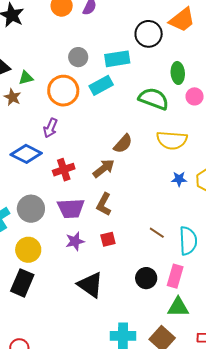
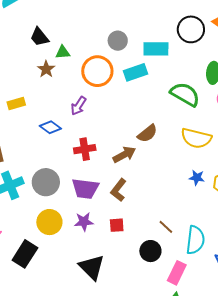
blue diamond: (26, 154) -> (50, 127), size x0.7
yellow circle: (28, 250) -> (49, 222), moved
black circle: (146, 278) -> (150, 251), moved

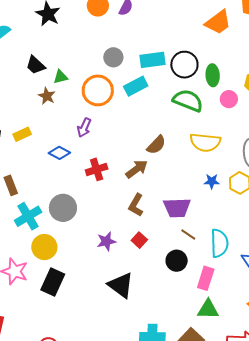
black circle: (191, 29) -> (184, 65), moved
purple trapezoid: (85, 189) -> (177, 208), moved
yellow circle: (49, 222) -> (44, 247), moved
red square: (117, 225) -> (139, 240), turned -35

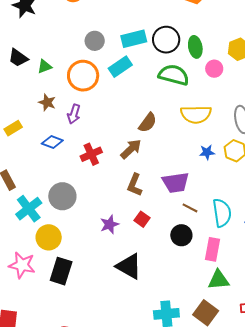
brown star: (47, 96) -> (47, 102), moved

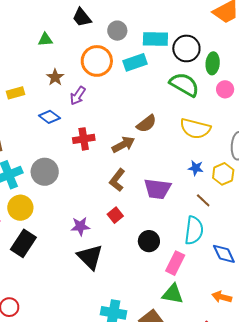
black trapezoid: (18, 58) -> (82, 17), moved
green triangle: (45, 66) -> (45, 40), moved
brown line: (190, 208) -> (203, 200), moved
purple star: (109, 224) -> (80, 226), moved

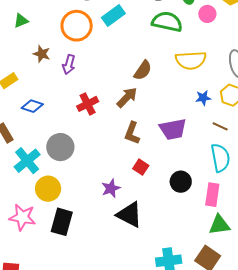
blue diamond: (49, 117) -> (32, 106), moved

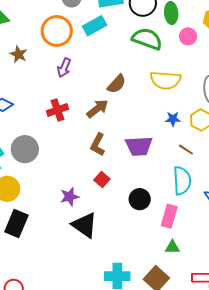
purple arrow: (69, 65) -> (64, 68), moved
green triangle: (219, 225) -> (172, 247), size x0.7

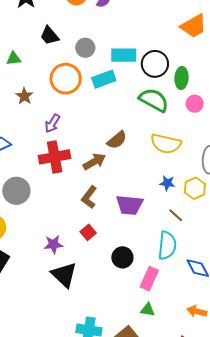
purple arrow: (64, 68) -> (52, 123), moved
red cross: (57, 110) -> (55, 157), size x1.4

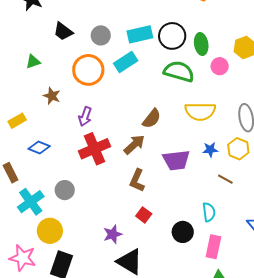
gray circle: (16, 191) -> (65, 190), size x0.7
purple trapezoid: (130, 205) -> (176, 160), moved
cyan semicircle: (167, 245) -> (209, 212), moved, size x0.7

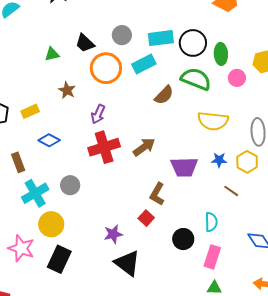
black trapezoid: (63, 31) -> (85, 43), moved
brown semicircle: (152, 119) -> (164, 95), moved
brown L-shape: (137, 180) -> (157, 194), moved

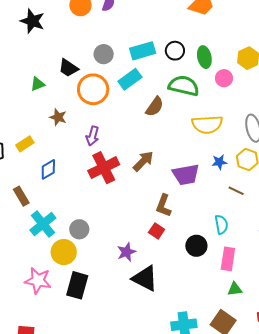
black circle: (193, 43) -> (175, 51), size x0.7
blue diamond: (49, 140) -> (48, 169), turned -50
gray circle: (70, 185) -> (79, 229), moved

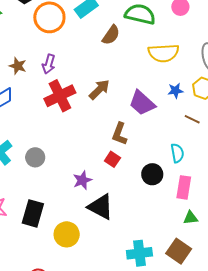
brown star: (58, 117) -> (18, 66), moved
purple trapezoid: (186, 175) -> (142, 103), turned 52
yellow circle: (64, 252) -> (67, 234), moved

